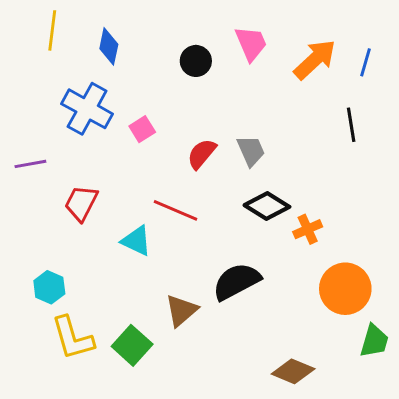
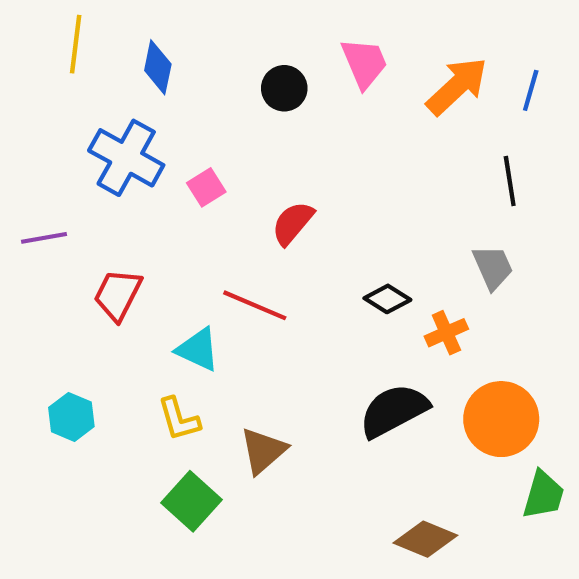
gray trapezoid: (251, 151) -> (493, 267), moved
black diamond: (267, 206) -> (387, 299), size x0.7
black semicircle: (236, 281) -> (394, 411), moved
yellow L-shape: (73, 338) -> (179, 419), moved, size x0.7

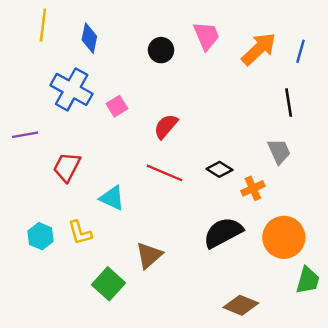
red line: (255, 305) -> (165, 173), moved
yellow L-shape: (179, 419) -> (80, 233), moved

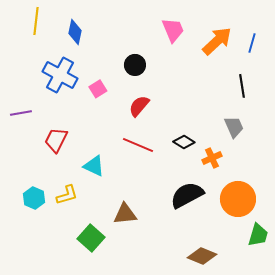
black circle: (161, 50) -> (135, 65), moved
yellow L-shape: (80, 233) -> (67, 195), turned -90
brown triangle: (149, 255) -> (125, 214), turned 35

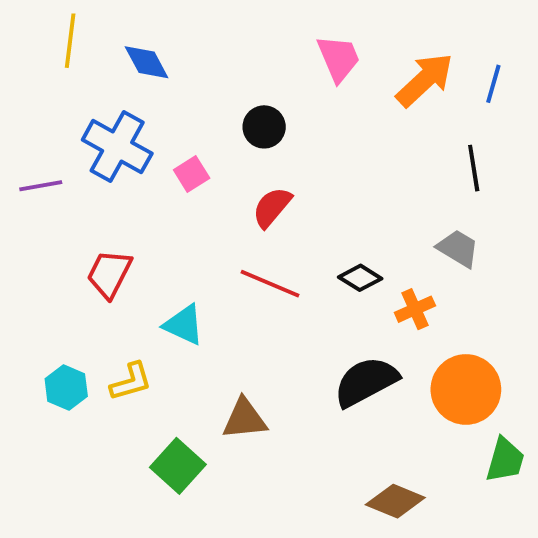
blue diamond: (75, 32) -> (147, 62), turned -40
purple line: (21, 113) -> (41, 186), moved
gray trapezoid: (234, 127) -> (458, 248), turned -35

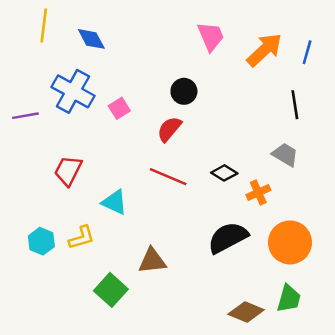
black circle: (264, 127) -> (184, 91), moved
green trapezoid: (505, 460) -> (289, 299), moved

